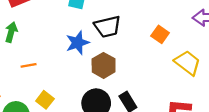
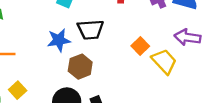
yellow trapezoid: (187, 63) -> (164, 61), moved

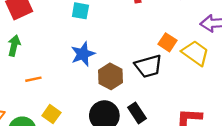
black trapezoid: (91, 30) -> (148, 66), moved

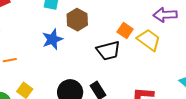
brown hexagon: (111, 76) -> (77, 20), moved

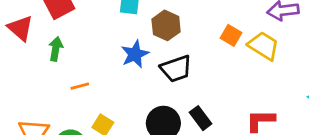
black trapezoid: (108, 51) -> (176, 69), moved

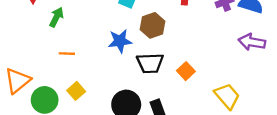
orange square: (231, 35) -> (186, 71), moved
yellow trapezoid: (264, 46) -> (227, 96), moved

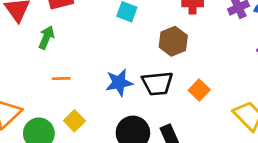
brown hexagon: (153, 25) -> (173, 41), moved
blue star: (120, 41) -> (119, 83), moved

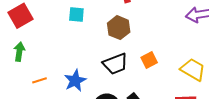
blue star: (119, 83) -> (75, 81), moved
orange square: (199, 90) -> (149, 60), turned 35

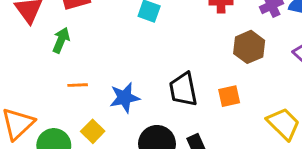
brown hexagon: (119, 28) -> (249, 47), moved
black trapezoid: (115, 64) -> (183, 89), turned 85

